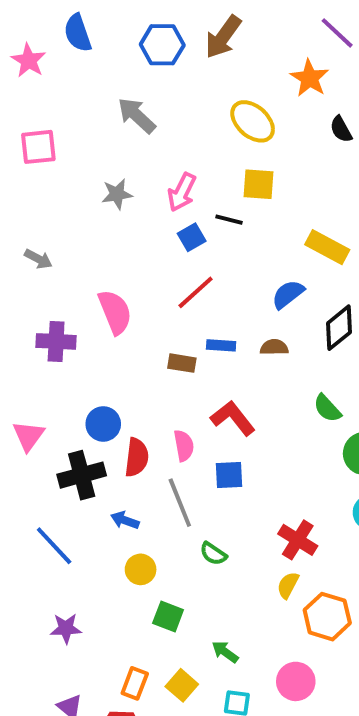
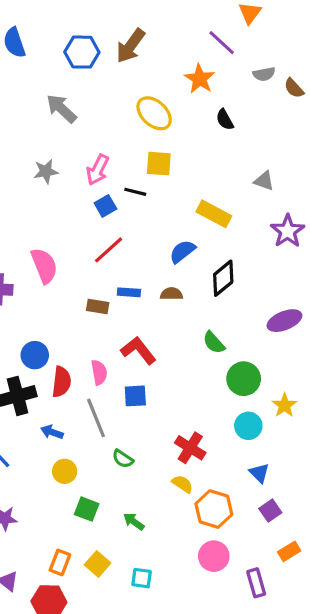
yellow semicircle: (288, 585) -> (182, 484), turned 95
green arrow: (225, 652) -> (134, 522), moved
pink circle: (296, 681) -> (214, 556), moved

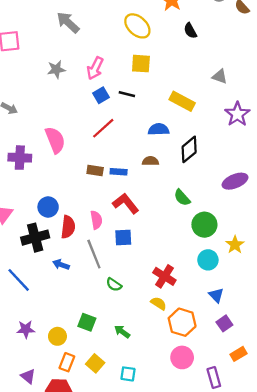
black line: (135, 192) -> (127, 94), moved
blue semicircle: (182, 251) -> (159, 129), turned 36
blue rectangle: (129, 292) -> (119, 172), moved
yellow circle: (65, 471) -> (57, 336), moved

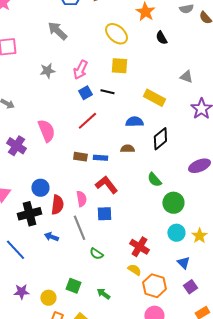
purple cross: (20, 158) -> (16, 146), turned 30
yellow star: (235, 245) -> (199, 236), moved

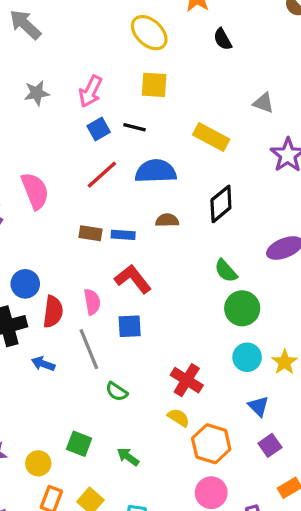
gray arrow: (57, 31) -> (25, 24), moved
blue semicircle: (134, 122) -> (156, 171), moved, size x1.4
green semicircle: (154, 180) -> (226, 271), moved

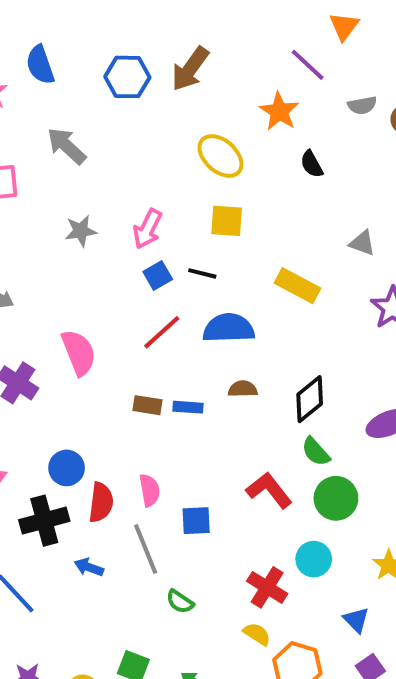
black diamond: (221, 204) -> (310, 399), moved
red L-shape: (133, 279) -> (269, 490), moved
cyan circle: (247, 357) -> (314, 559), moved

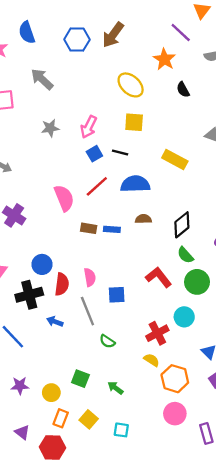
pink semicircle: (79, 352) -> (64, 198), moved
red cross: (267, 587) -> (157, 333), turned 30

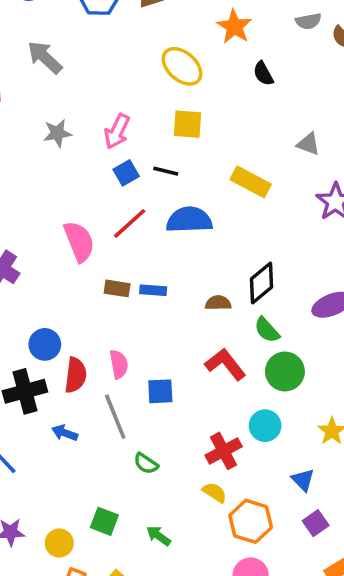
brown semicircle: (143, 219) -> (218, 303), moved

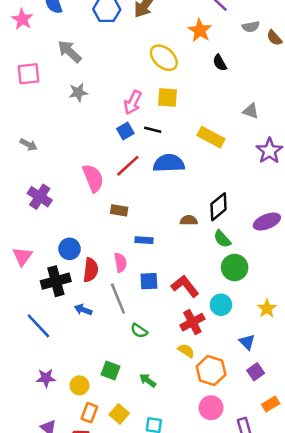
pink arrow: (117, 131) -> (133, 102), moved
gray star: (57, 133) -> (78, 92), moved
blue rectangle: (153, 290) -> (144, 240), moved
red L-shape: (225, 364) -> (185, 286), moved

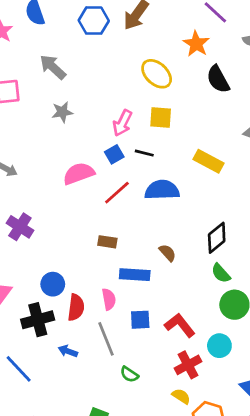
black semicircle: (220, 63) -> (218, 79), size x1.5
pink semicircle: (93, 178) -> (79, 174), moved, turned -88
brown semicircle: (189, 220) -> (168, 253), moved, turned 49
blue rectangle: (144, 240) -> (135, 275), size x1.5

